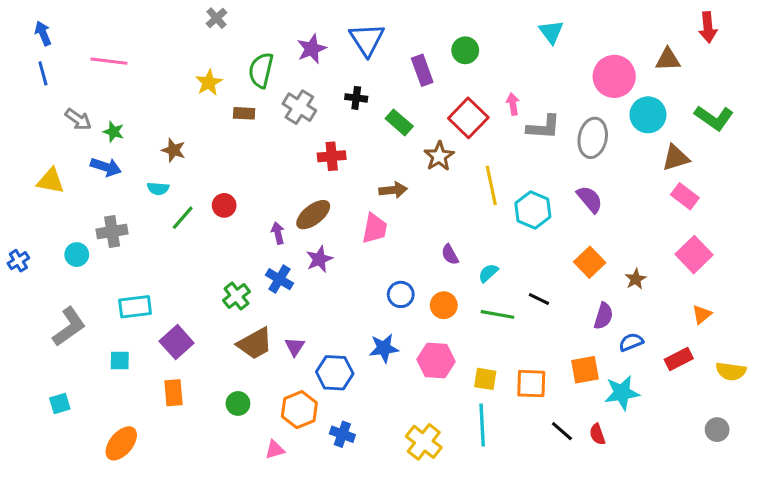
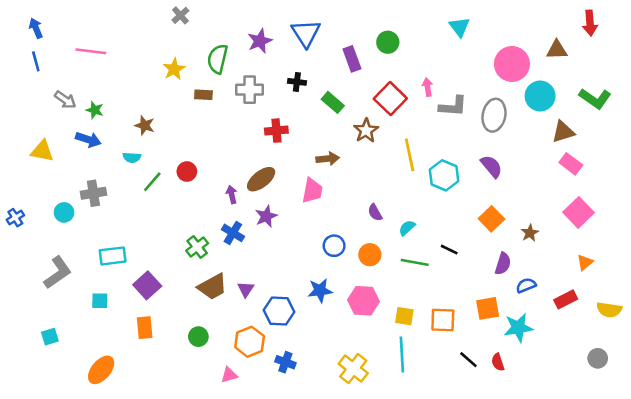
gray cross: (299, 107) -> (250, 90), turned -32

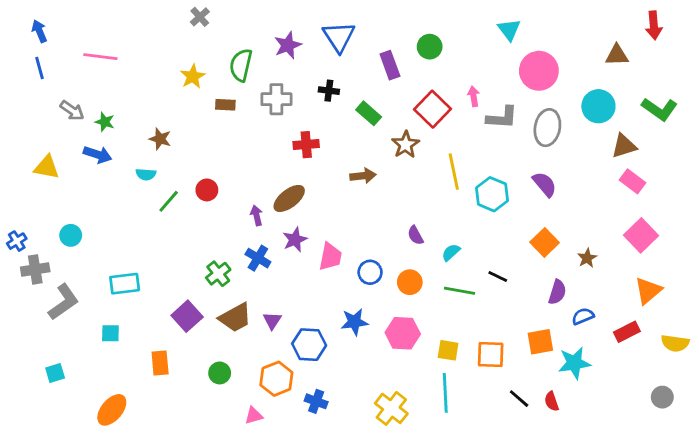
pink circle: (512, 64) -> (539, 71), moved
pink trapezoid: (312, 191) -> (330, 257), moved
gray cross: (93, 193) -> (35, 269), moved
orange triangle: (585, 262) -> (648, 291), size x1.5
purple square: (147, 285) -> (187, 316), moved

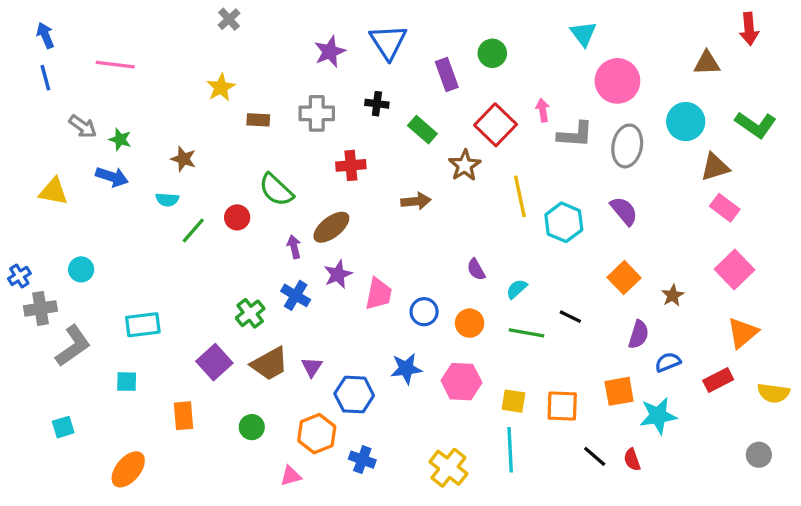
green semicircle: (241, 65) -> (276, 190), moved, turned -60

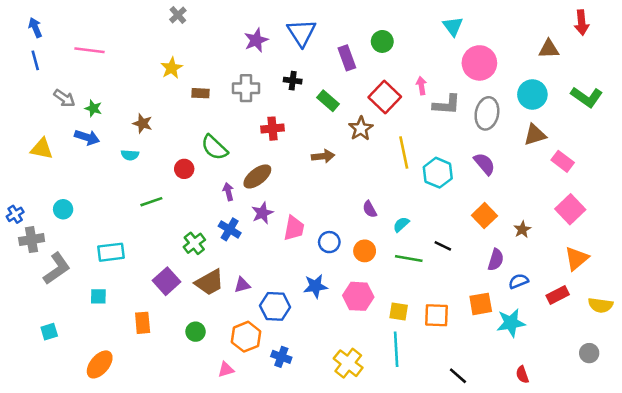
brown triangle: (715, 167) -> (535, 135), moved
green line: (193, 230) -> (151, 202), moved, turned 30
purple triangle: (312, 367) -> (242, 285), turned 42
black line: (595, 456) -> (458, 376), moved
red semicircle: (632, 460) -> (522, 375), moved

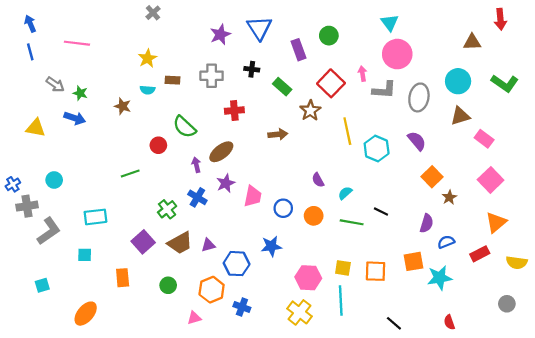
pink circle: (479, 63) -> (397, 54), moved
cyan semicircle: (130, 155) -> (148, 90), moved
orange square: (484, 216) -> (432, 177), moved
pink hexagon: (358, 296) -> (308, 278), moved

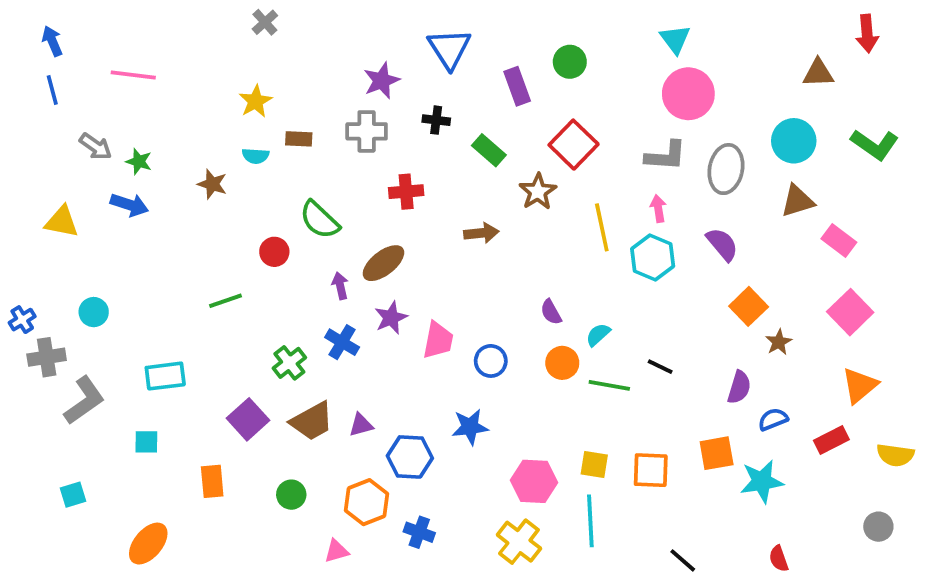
purple star: (220, 35) -> (382, 81), moved
pink arrow: (362, 74) -> (658, 209), moved
orange circle: (314, 216) -> (562, 363), moved

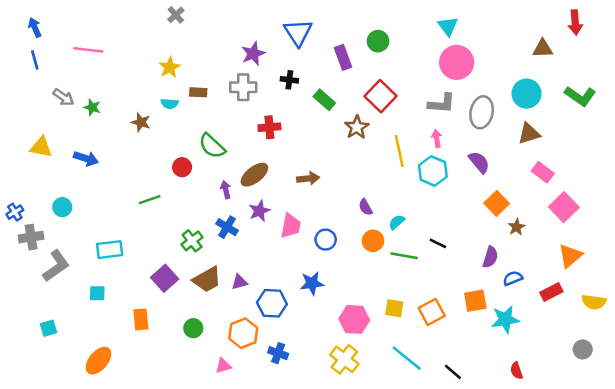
blue arrow: (129, 205) -> (86, 158), moved
brown arrow: (481, 233) -> (308, 178), moved
pink rectangle: (839, 241) -> (543, 172), moved
orange square: (651, 470) -> (432, 312), turned -30
cyan line: (590, 521) -> (407, 358), moved, turned -48

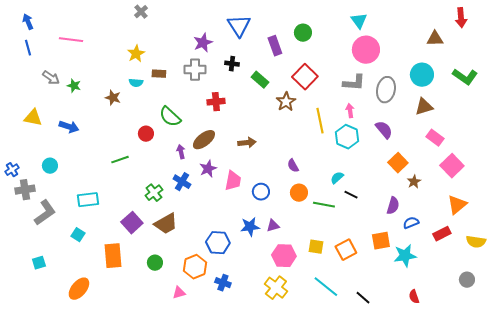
cyan semicircle: (397, 222) -> (337, 178), moved
purple triangle: (239, 282) -> (273, 226), moved
cyan square: (97, 293) -> (78, 235), turned 32
orange rectangle: (141, 319) -> (113, 256), size x1.4

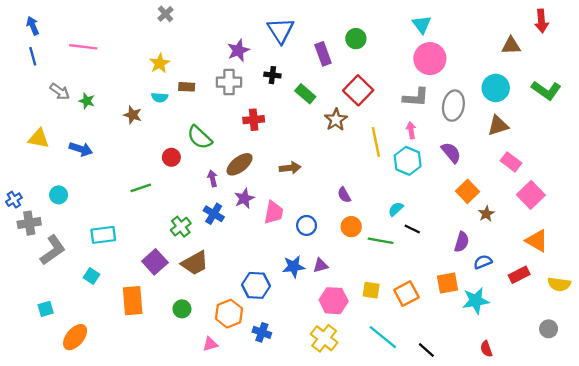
orange triangle: (457, 205) -> (537, 241), turned -50
orange ellipse: (79, 289) -> (75, 337), moved

